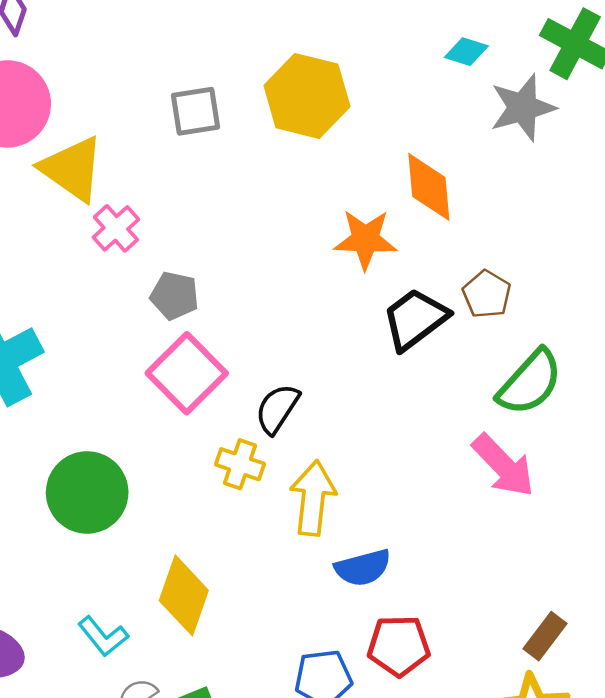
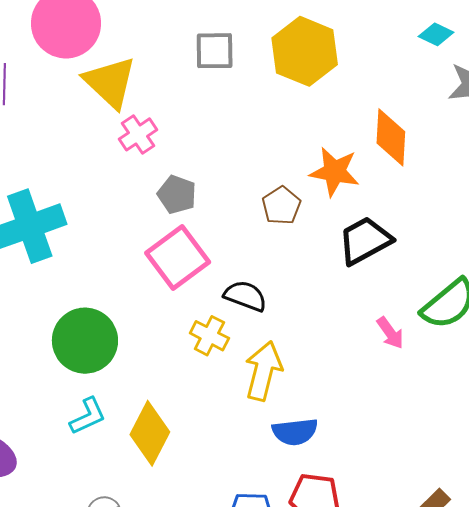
brown pentagon: (487, 294) -> (281, 206), moved
black semicircle: (277, 409) -> (245, 296), turned 69
pink arrow: (503, 466) -> (390, 333), moved, size x0.6
cyan L-shape: (103, 636) -> (88, 416), moved, turned -84

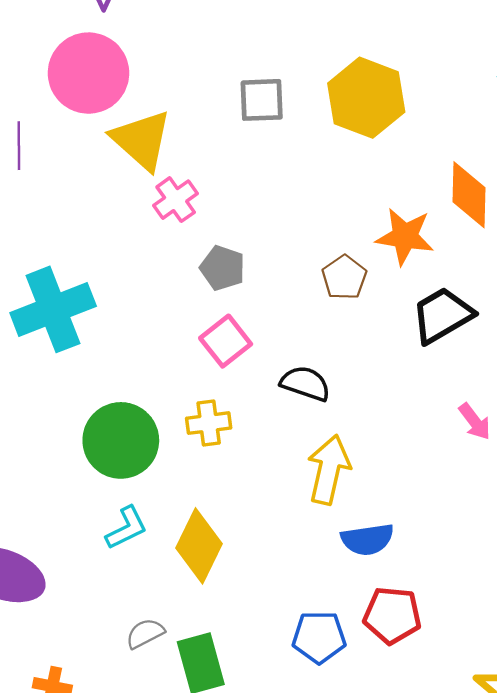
pink square: (178, 257) -> (226, 341), size x0.7
yellow cross: (209, 336) -> (209, 423), moved, turned -33

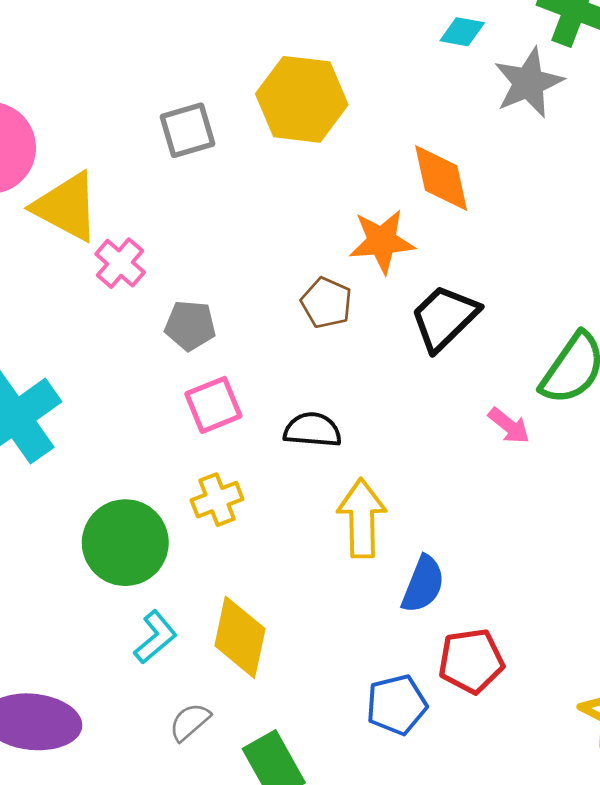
pink square: (226, 341) -> (213, 405), turned 30
blue semicircle: (367, 539) -> (423, 584), turned -46
gray semicircle: (145, 633) -> (190, 722), moved

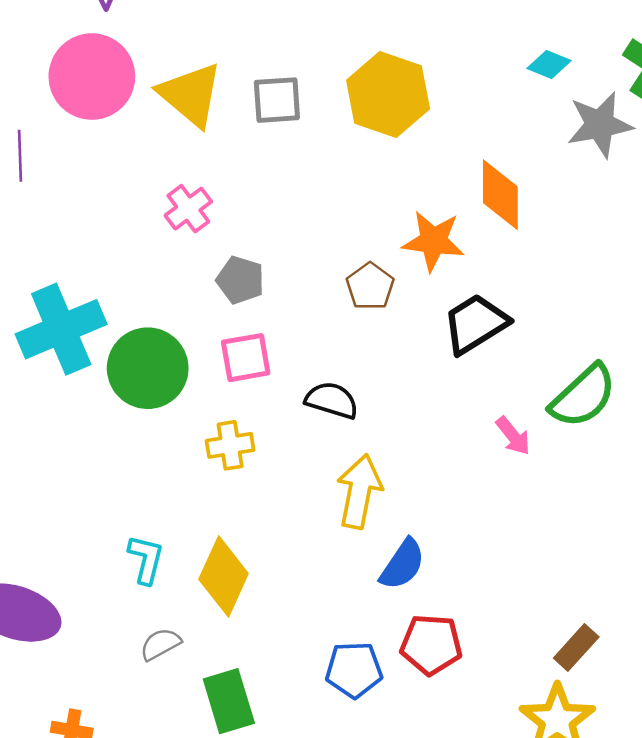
yellow triangle: (66, 207) -> (191, 95), moved
green circle: (125, 543) -> (148, 368), moved
cyan L-shape: (155, 637) -> (146, 559), turned -48

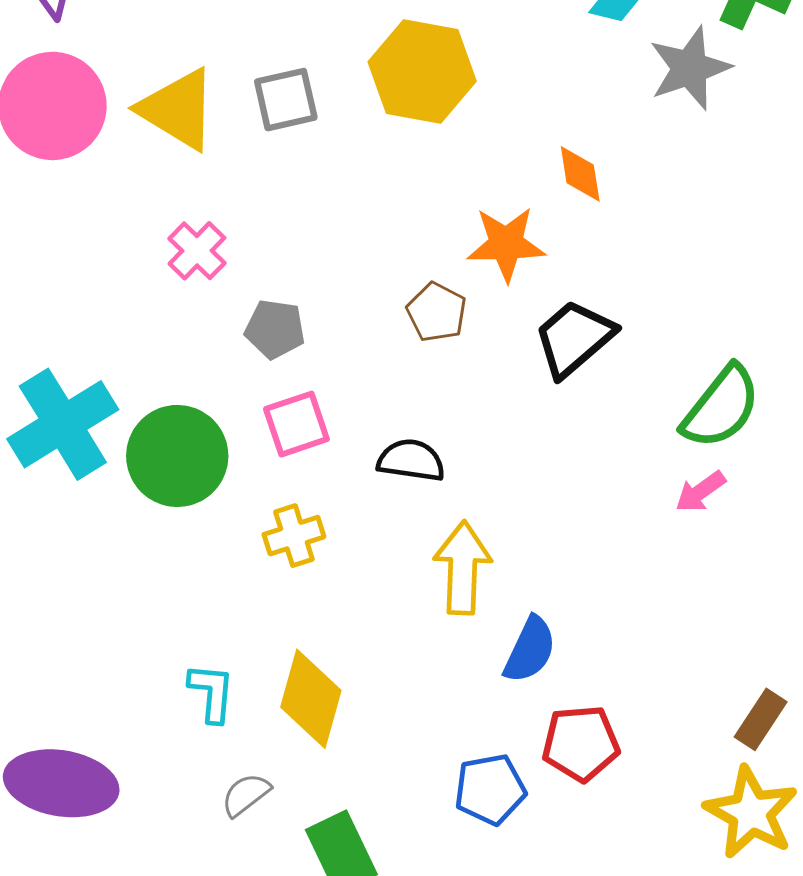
orange diamond: (500, 195) -> (580, 174), size x0.7
pink arrow: (513, 436) -> (700, 492), moved, turned 102

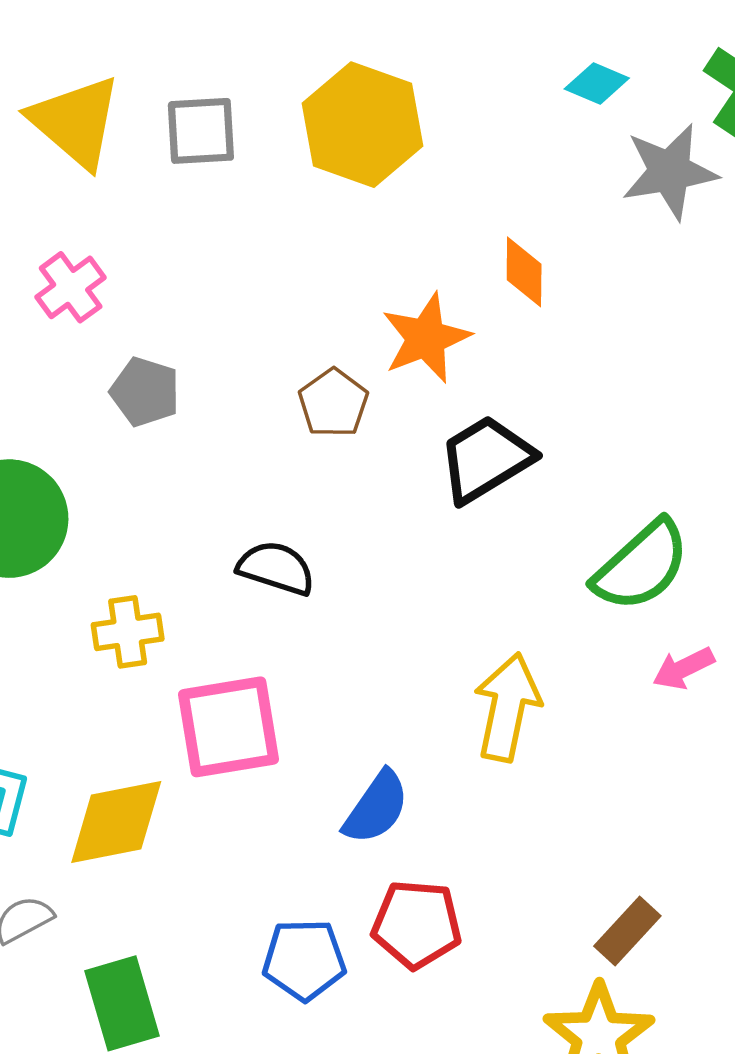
orange star: (506, 244) -> (426, 338), turned -30
pink square: (296, 424) -> (229, 727), moved, size x1.4
pink arrow: (700, 492) -> (683, 668), moved
yellow arrow: (463, 568) -> (507, 707), moved
yellow diamond: (311, 699) -> (116, 822), turned 54

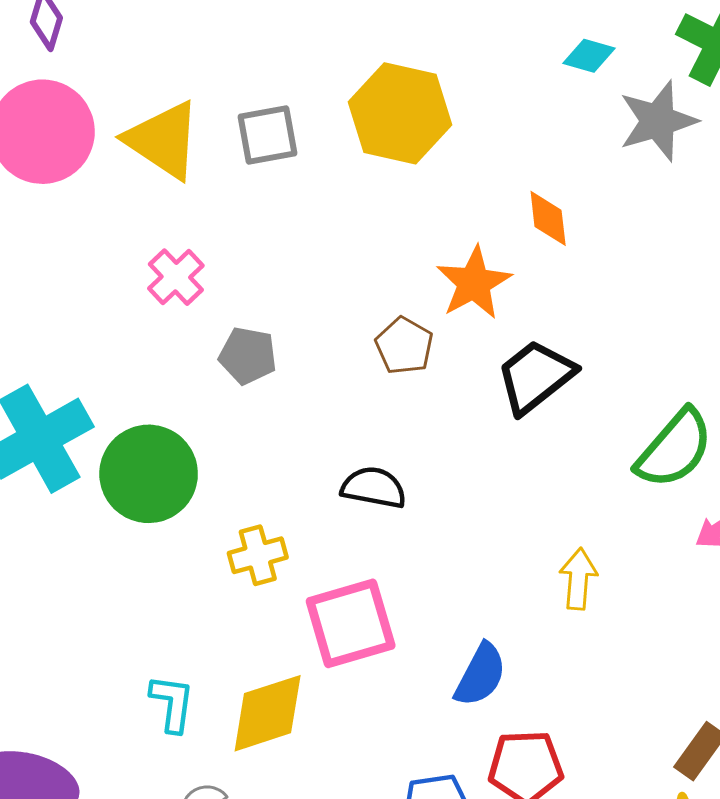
yellow arrow: (507, 707) -> (578, 579), size x0.7

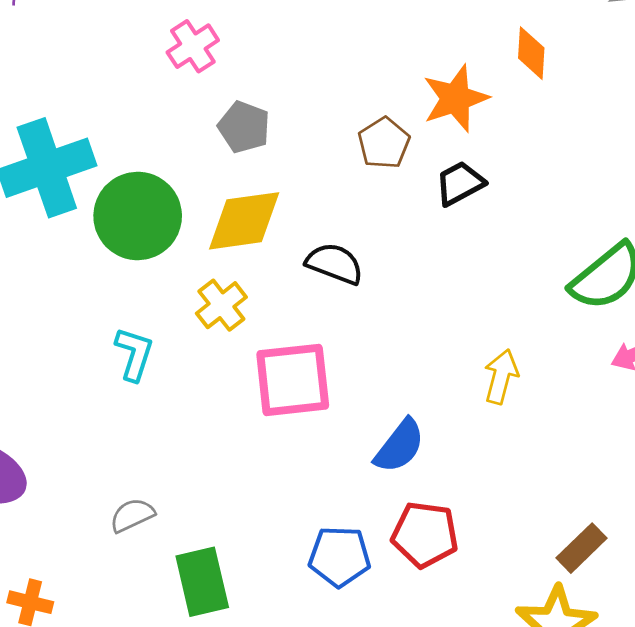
black trapezoid: (536, 376) -> (460, 183), moved, size x0.7
yellow cross: (258, 555) -> (221, 305), turned -33
cyan L-shape: (172, 703) -> (134, 354), moved
yellow diamond: (268, 713) -> (244, 221), moved

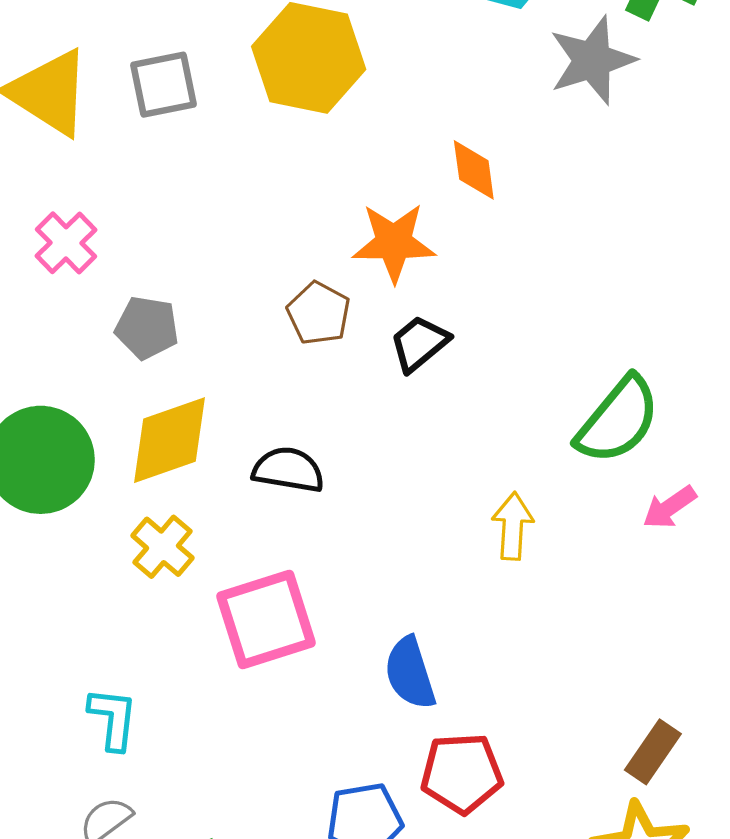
orange star: (455, 98) -> (394, 242), turned 30
cyan L-shape: (134, 354) -> (113, 719), moved
yellow arrow: (501, 377) -> (513, 526), moved
blue semicircle: (399, 446) -> (410, 673), turned 136

